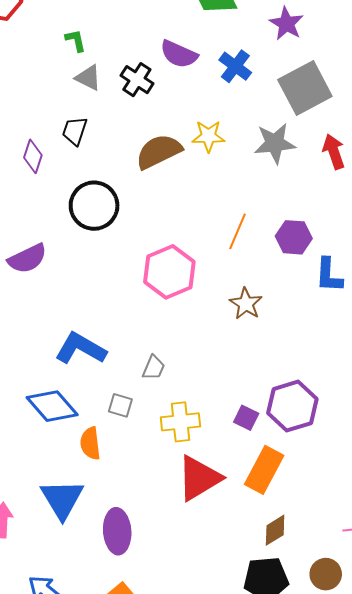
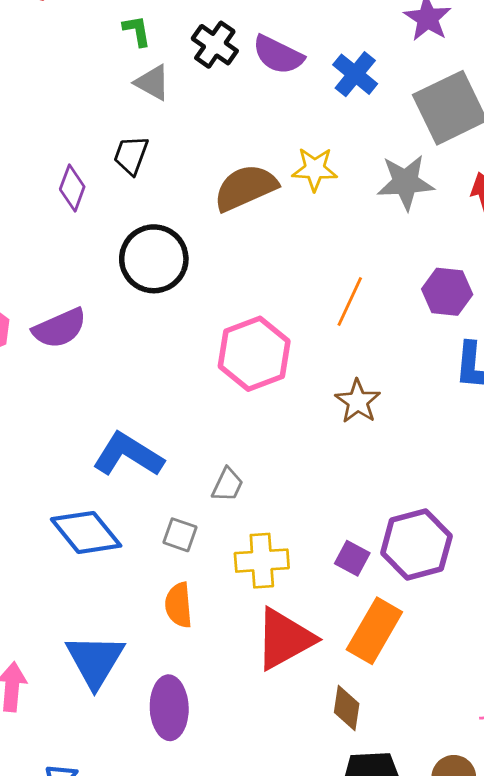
black cross: (137, 80) -> (215, 45), moved
purple hexagon: (294, 237) -> (447, 292), moved
orange semicircle: (90, 443) -> (179, 605), moved
brown diamond: (275, 530) -> (347, 708), moved, turned -52

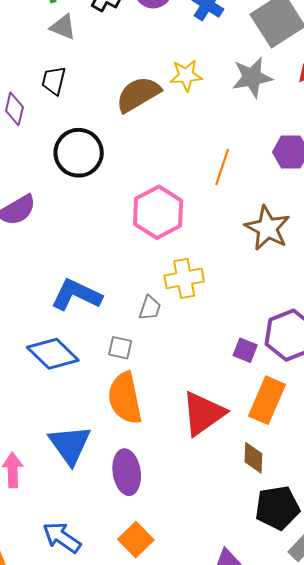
brown star: (358, 401) -> (267, 228), moved, size x1.4
yellow cross: (262, 561) -> (184, 278), moved
orange semicircle: (179, 605) -> (125, 398), size x1.6

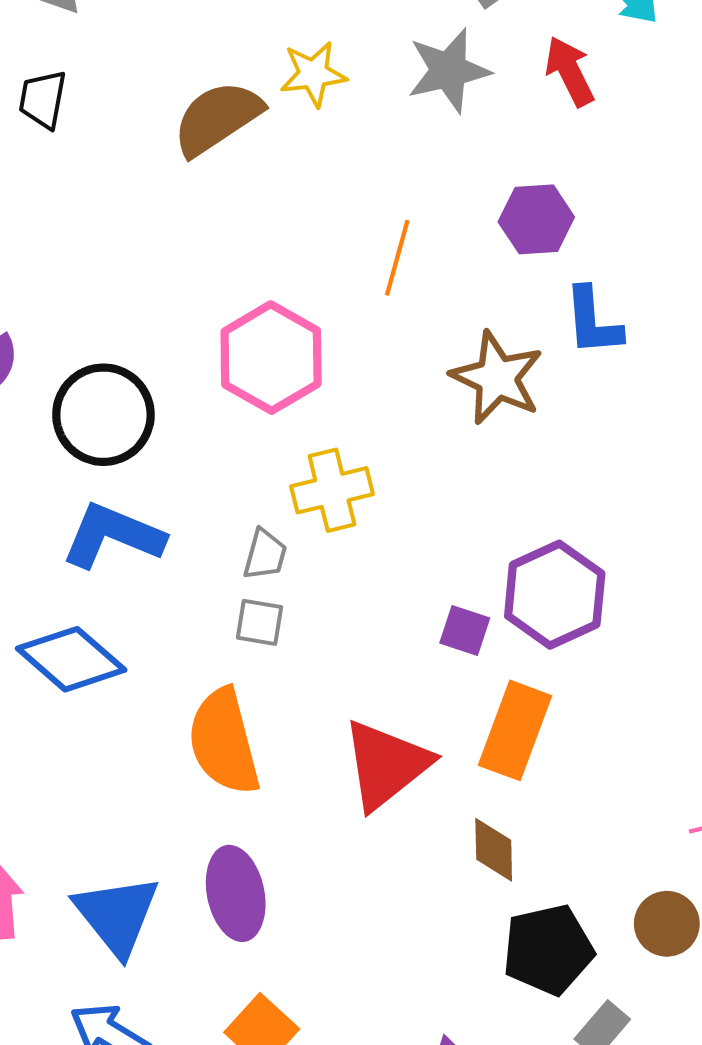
black circle: (79, 153) -> (103, 415), moved
gray square: (120, 348) -> (259, 622), moved
blue triangle: (70, 445) -> (117, 915), moved

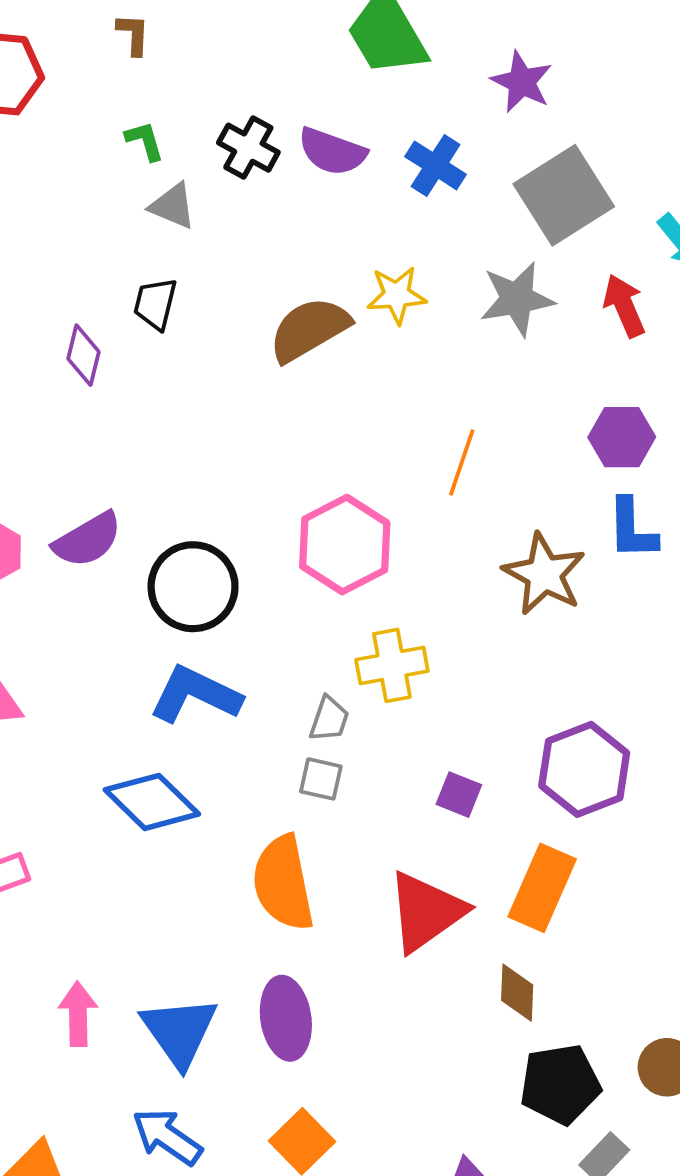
purple hexagon: (536, 219) -> (622, 437), moved
purple square: (465, 630) -> (459, 795), moved

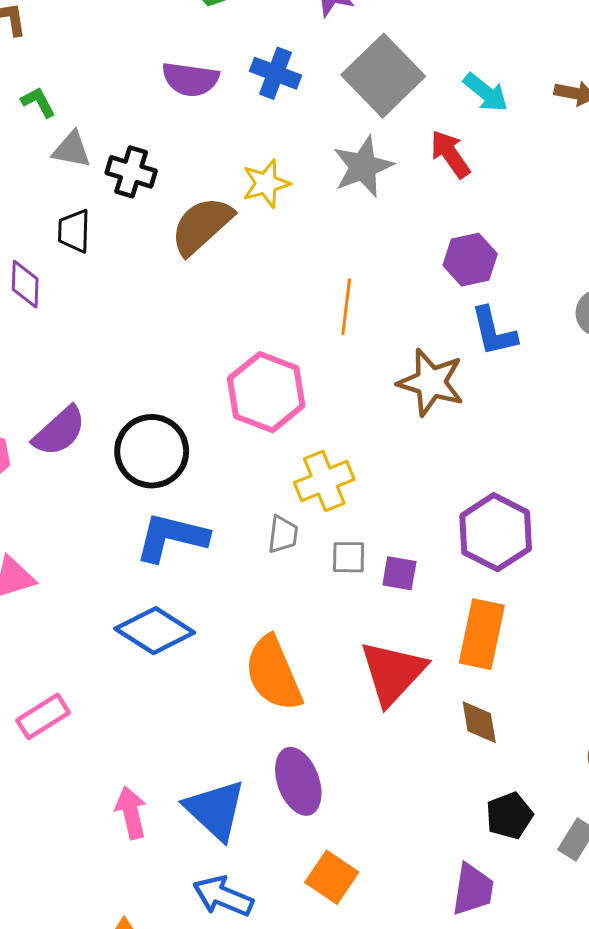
black cross: (248, 148) -> (131, 172), moved
gray square: (321, 779) -> (349, 557), moved
black pentagon: (560, 1084) -> (509, 816), moved, size x0.7

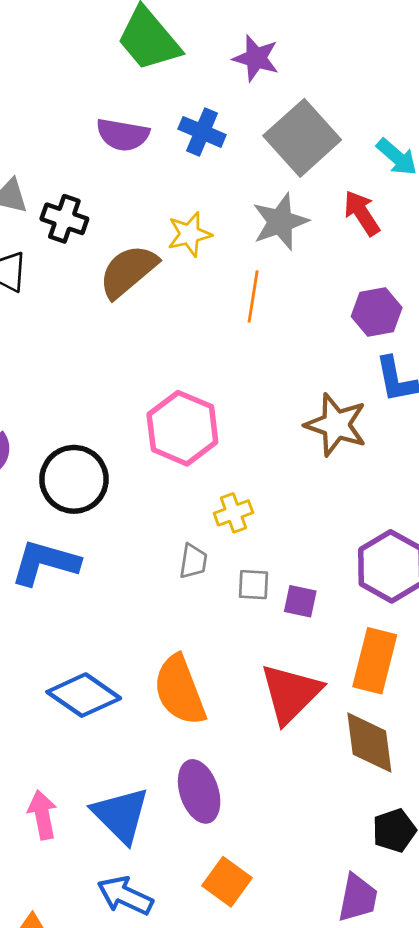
orange line: (346, 307) -> (253, 296), moved
yellow cross: (324, 481) -> (233, 513), size x0.7
blue L-shape: (172, 537) -> (45, 563), moved
blue diamond: (155, 631) -> (84, 695), moved
brown diamond: (479, 722) -> (369, 743), size x1.5

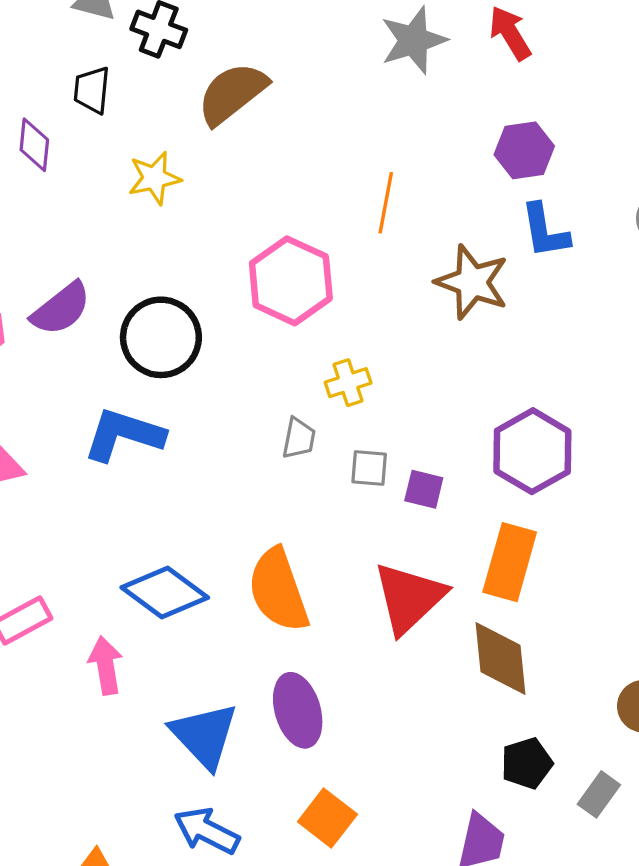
yellow star: (189, 234) -> (154, 178), moved
orange line: (253, 296) -> (386, 203), moved
pink arrow: (42, 815) -> (106, 666), moved

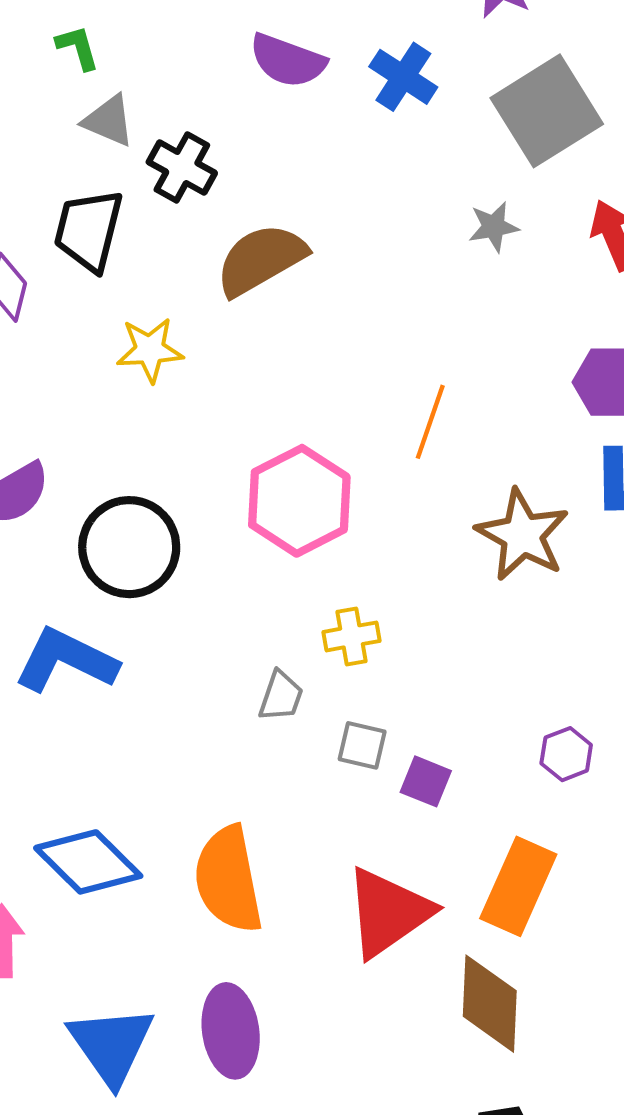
gray star: (414, 40) -> (494, 227), size x0.6
black trapezoid: (92, 90) -> (89, 230), size x1.4
purple hexagon: (532, 451) -> (566, 754), size x0.5

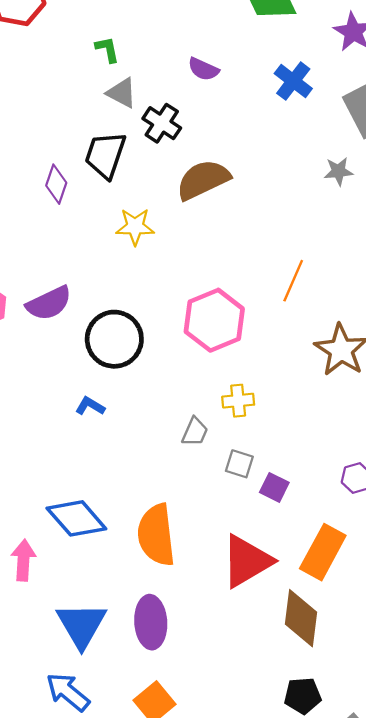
purple semicircle: (288, 61) -> (203, 69), moved, size x0.7
blue L-shape: (66, 660) -> (90, 406), moved, size x0.5

